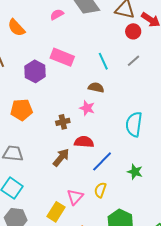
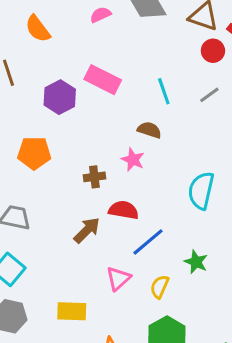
yellow semicircle: (100, 190) -> (160, 287), moved
pink triangle: (75, 197) -> (118, 278), moved
yellow rectangle: (56, 212) -> (72, 311), turned 54

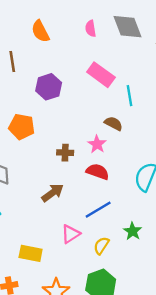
pink semicircle: (101, 15) -> (91, 28), turned -84
pink rectangle: (103, 80) -> (101, 75), moved
red semicircle: (124, 210) -> (98, 172), moved

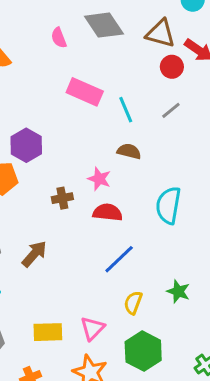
purple hexagon: (49, 87) -> (26, 145), moved
brown semicircle: (113, 124) -> (129, 151), moved
brown arrow: (53, 193) -> (34, 254), moved
green star: (133, 231) -> (178, 291), moved
pink triangle: (71, 234) -> (92, 328), moved

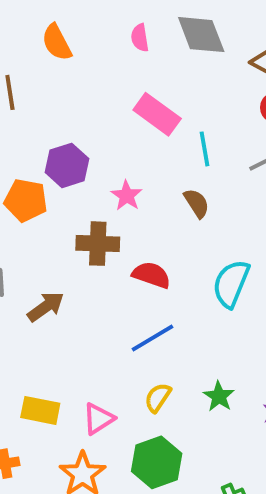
brown semicircle: (129, 151) -> (197, 203), turned 30
pink star: (99, 179) -> (127, 196), moved
brown cross: (62, 198) -> (98, 244), size x1.5

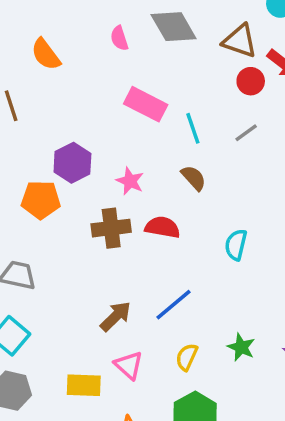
red semicircle: (151, 275) -> (162, 227), moved
cyan semicircle: (231, 284) -> (236, 245), size x0.7
brown arrow: (46, 307) -> (116, 316), moved
pink triangle: (98, 419) -> (129, 365), moved, turned -36

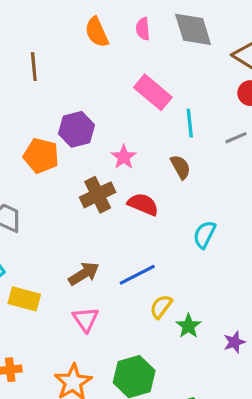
orange semicircle: (46, 54) -> (97, 32), moved
brown cross: (111, 228) -> (98, 195), turned -32
yellow semicircle: (187, 357) -> (161, 307), moved
yellow rectangle: (84, 385) -> (24, 299), moved

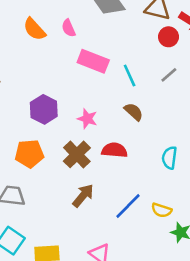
pink semicircle: (143, 29) -> (69, 28), moved
orange pentagon: (41, 156) -> (29, 154), moved
brown arrow: (84, 274) -> (83, 196), moved
yellow semicircle: (161, 307) -> (162, 210), moved, turned -90

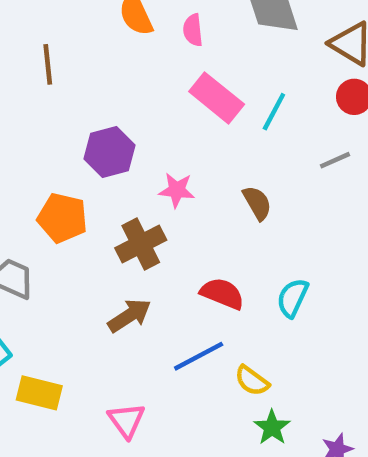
cyan line: (130, 76) -> (274, 112), moved, turned 35
pink star: (87, 119) -> (177, 190), turned -30
red semicircle: (114, 150) -> (222, 294), moved

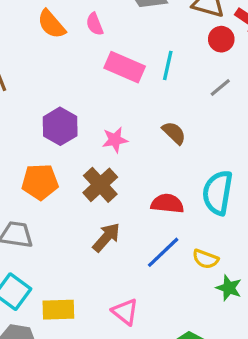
cyan semicircle: (293, 298) -> (218, 193), size x1.5

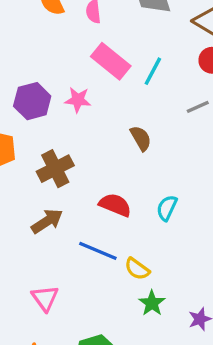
pink star: (115, 140) -> (78, 100), moved
cyan semicircle: (218, 193) -> (167, 208), size x0.6
blue line: (163, 252) -> (98, 251), turned 51

